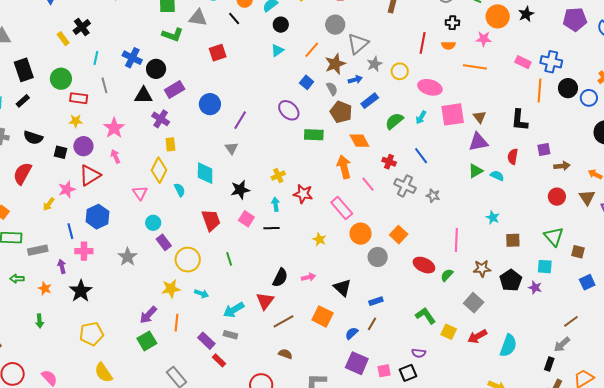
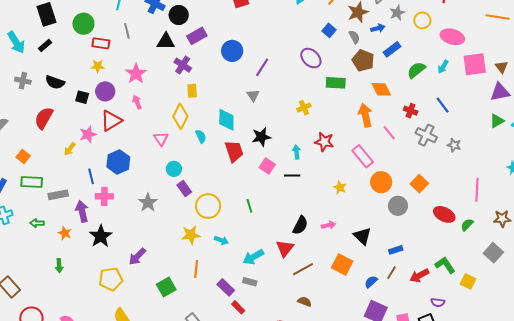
yellow cross: (278, 176) -> (304, 108), moved
red trapezoid: (211, 220) -> (234, 151), moved
purple arrow: (62, 266) -> (82, 211), size x1.5
purple arrow: (148, 315) -> (137, 257), moved
red arrow: (477, 336) -> (419, 276), moved

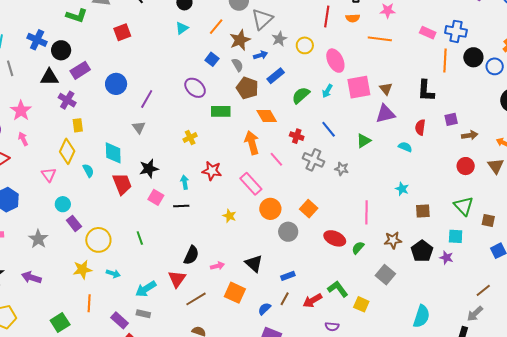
pink ellipse: (452, 37) -> (335, 61), turned 50
green triangle: (497, 121) -> (364, 141), moved
pink arrow: (329, 225) -> (217, 266), moved
purple arrow: (137, 257) -> (31, 277), moved, turned 66

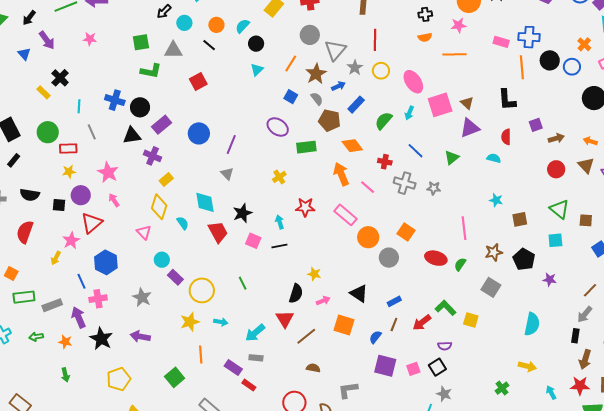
red line: (327, 16) -> (375, 40), moved
yellow rectangle: (78, 125) -> (166, 180), turned 64
yellow star: (229, 216) -> (314, 274), moved
purple star: (446, 258) -> (550, 280), moved

